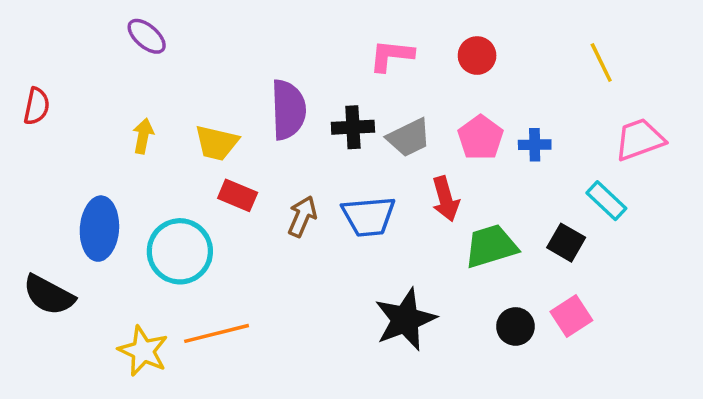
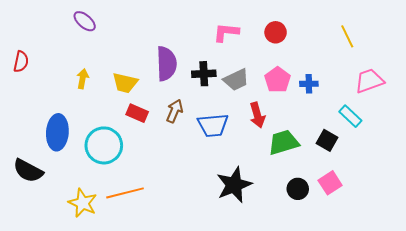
brown arrow: (302, 216) -> (175, 111), moved

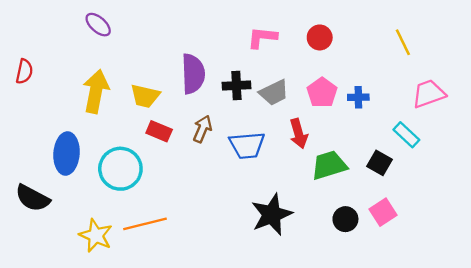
yellow arrow: (83, 79) -> (96, 91), size x1.8

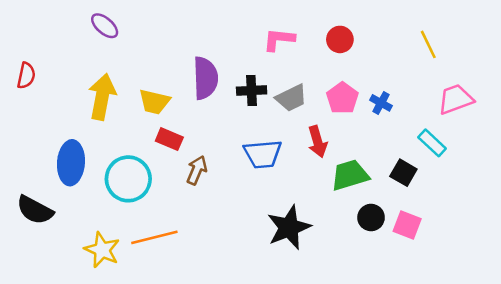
blue cross: (358, 97) -> (381, 103), turned 30
brown arrow: (202, 129) -> (197, 170), moved
pink square: (383, 212) -> (407, 225), turned -36
black circle: (345, 219) -> (371, 218), moved

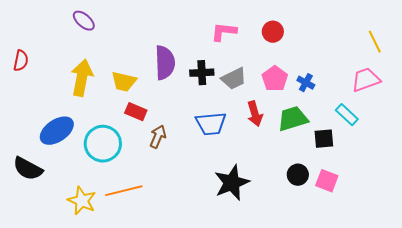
yellow line: (428, 44) -> (375, 42), moved
blue ellipse: (71, 163) -> (57, 131), turned 52
black square: (403, 173) -> (324, 139), turned -35
green trapezoid: (350, 175) -> (293, 119), moved

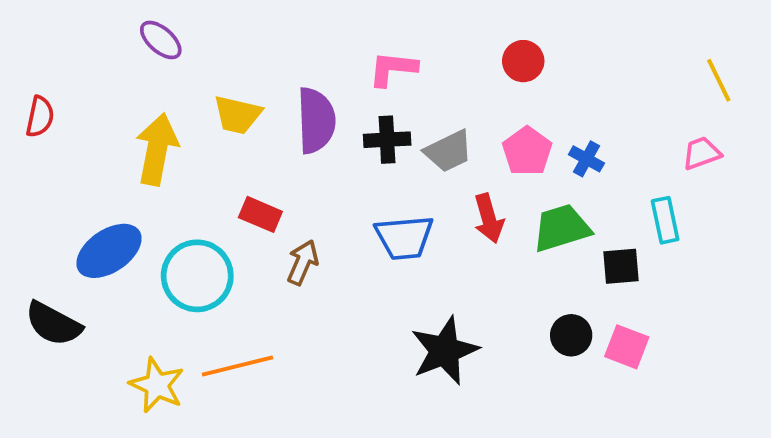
pink L-shape: (224, 32) -> (393, 69), moved
pink trapezoid: (366, 80) -> (702, 153), size x0.7
yellow trapezoid: (124, 82) -> (237, 115), moved
cyan rectangle: (347, 115) -> (665, 220), turned 35

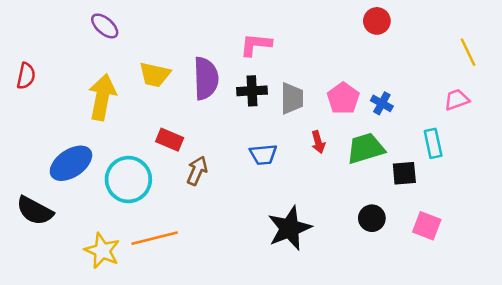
red circle: (523, 61) -> (377, 21), moved
gray trapezoid: (448, 151) -> (292, 98), turned -64
red arrow: (489, 218) -> (318, 142), size x0.7
blue trapezoid: (404, 237) -> (263, 155), size x0.7
pink square: (627, 347) -> (427, 226), moved

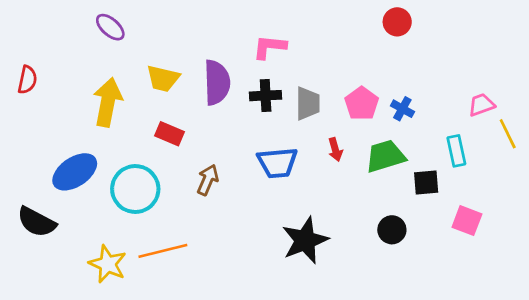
yellow line: (468, 52) -> (508, 134), moved
red rectangle: (170, 140) -> (169, 134), moved
blue trapezoid: (263, 155) -> (277, 163), size x1.4
pink square: (427, 226) -> (467, 221), moved

